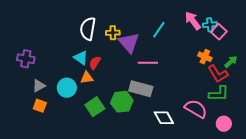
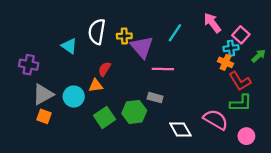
cyan cross: (210, 25) -> (231, 48), moved
cyan triangle: (81, 58) -> (69, 46), moved
green arrow: (231, 62) -> (259, 56), moved
gray triangle: (39, 86) -> (43, 94), size x1.5
gray rectangle: (141, 89) -> (155, 98), size x0.6

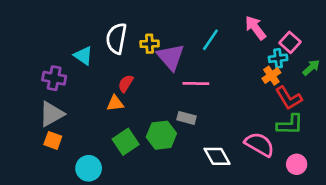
orange cross: (226, 62) -> (271, 76), turned 32
purple cross: (29, 65) -> (54, 78), moved
cyan circle: (74, 97) -> (89, 168), moved

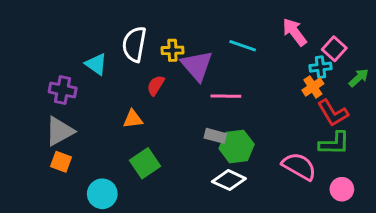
cyan line: (210, 40) -> (243, 46), turned 75
red semicircle: (126, 83) -> (156, 85), moved
green hexagon: (161, 135) -> (237, 146), moved
white diamond: (217, 156) -> (229, 180), moved, turned -36

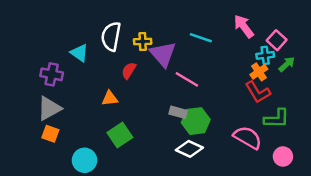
green arrow: (359, 78) -> (287, 64), moved
pink line: (226, 96) -> (187, 79), turned 30
red L-shape: (333, 113) -> (258, 92), moved

